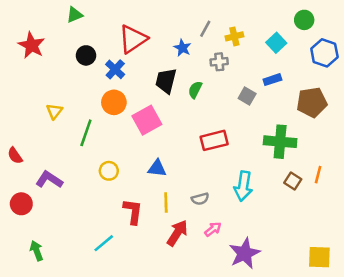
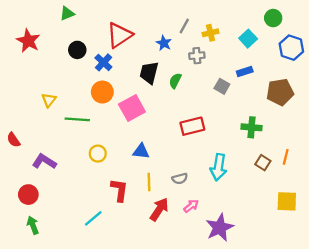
green line: (86, 133) -> (77, 119), turned 75
green cross: (280, 142) -> (252, 127), size x0.7
red circle: (21, 204) -> (28, 195), moved
yellow square: (319, 257) -> (287, 201), moved

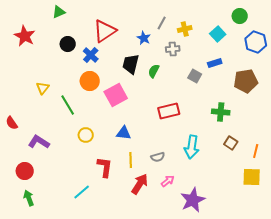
green line: (77, 119) -> (68, 105), turned 55
orange line: (286, 157) -> (256, 151), moved

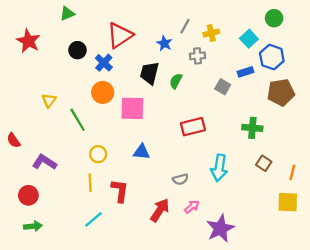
blue hexagon: (256, 42) -> (272, 57), moved
pink square: (116, 95) -> (132, 108), turned 30
yellow line: (131, 160) -> (90, 183), moved
green arrow: (29, 198) -> (33, 226), turned 105

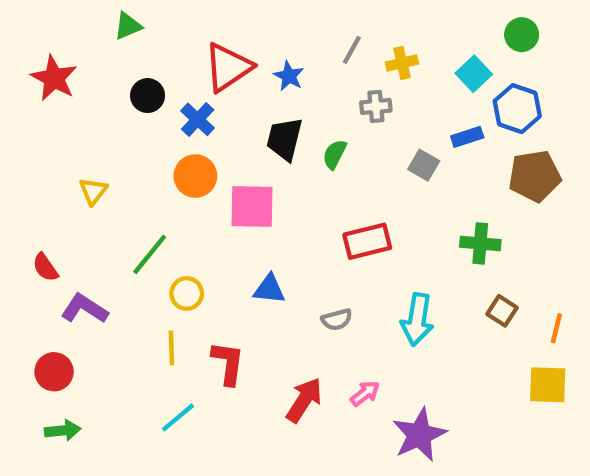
blue star: (164, 43) -> (289, 76), moved
green line: (78, 120) -> (150, 254), moved, turned 70
red semicircle: (14, 140) -> (45, 267), moved
gray semicircle: (180, 179) -> (337, 320), moved

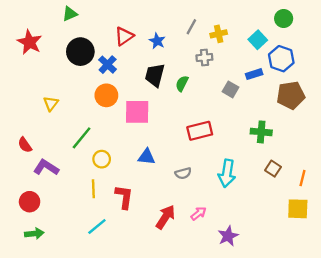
red triangle: (228, 67) -> (124, 36), size x0.7
black circle: (148, 96) -> (80, 52), size x1.5
purple star: (419, 435) -> (228, 236), size x0.7

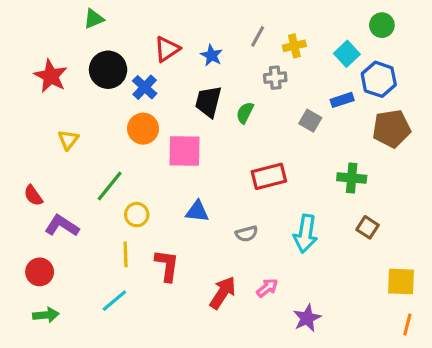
red star: (30, 42) -> (51, 76), moved
orange line: (303, 178) -> (407, 324), moved
cyan line: (97, 226) -> (114, 301), moved

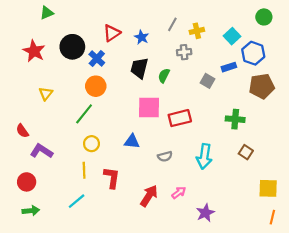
green triangle: (94, 19) -> (47, 13), moved
green circle: (382, 25) -> (264, 17), moved
pink square: (184, 151) -> (149, 107), moved
green line: (110, 186) -> (84, 114), moved

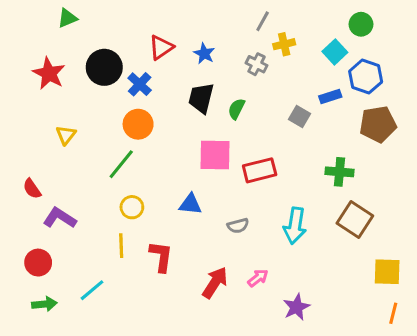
green circle: (264, 17) -> (361, 24), moved
gray line: (172, 24) -> (263, 21), moved
gray cross: (184, 52) -> (256, 64), moved, turned 32
brown square: (246, 152) -> (355, 219), size x1.6
cyan line: (77, 201) -> (92, 290), moved

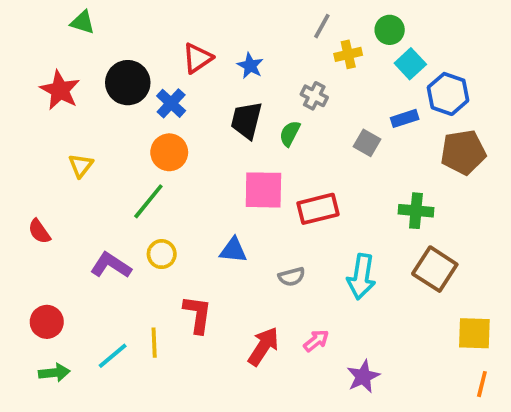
green triangle: (67, 18) -> (83, 22), turned 40
green circle: (361, 24) -> (390, 30), moved
gray cross: (256, 64) -> (314, 96), moved
purple L-shape: (60, 218) -> (111, 265), moved
yellow line: (121, 246) -> (154, 343), moved

